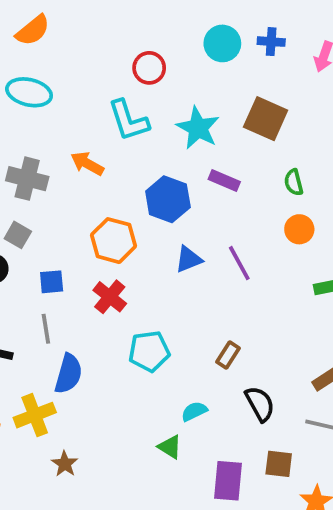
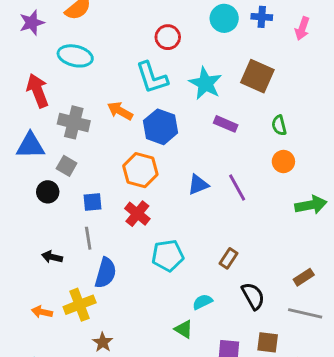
blue hexagon: (168, 199) -> (161, 127), moved

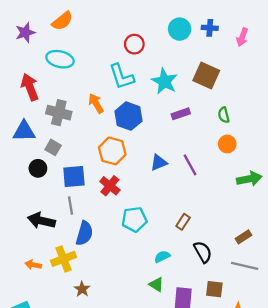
orange arrow: (120, 111) -> (96, 103), turned 30
purple rectangle: (226, 124) -> (181, 114), turned -42
blue square: (93, 202) -> (74, 176), size x1.5
black arrow: (52, 257) -> (41, 221), size x1.6
green triangle: (184, 329) -> (156, 284), moved

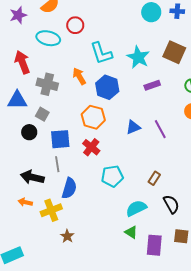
red circle: (134, 44) -> (75, 25), moved
cyan semicircle: (162, 257) -> (136, 208), size x1.5
orange arrow: (33, 265) -> (25, 202), moved

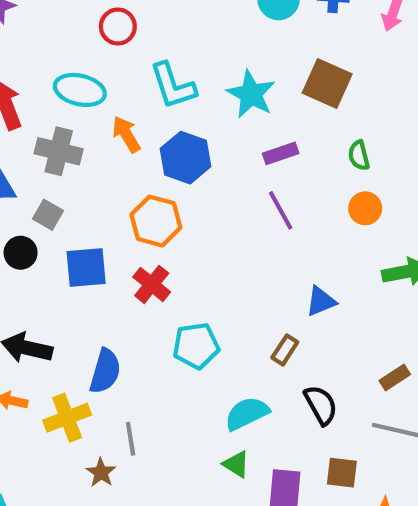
cyan ellipse: (48, 38) -> (80, 90), moved
blue triangle: (133, 127) -> (321, 301), moved
purple line: (160, 129) -> (281, 210), moved
gray line: (57, 164) -> (131, 439), moved

